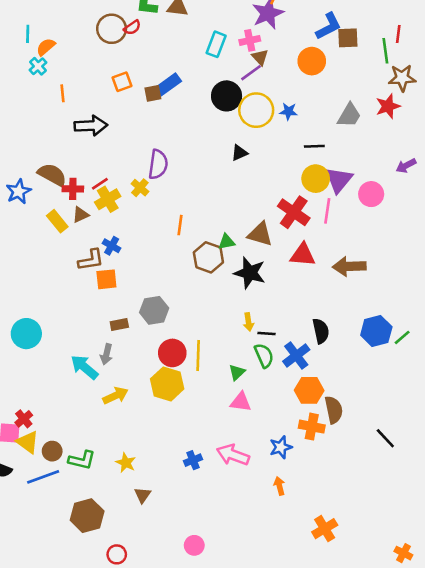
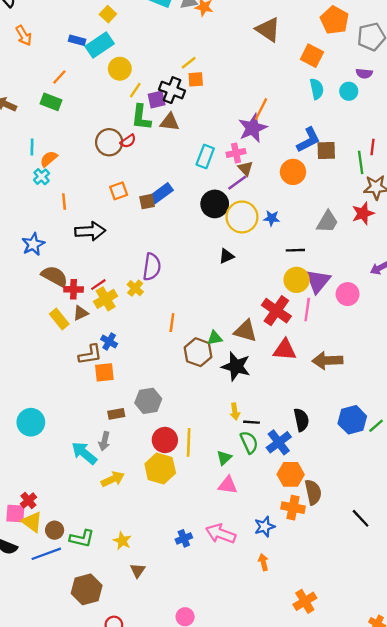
blue star: (19, 192) -> (33, 244), moved

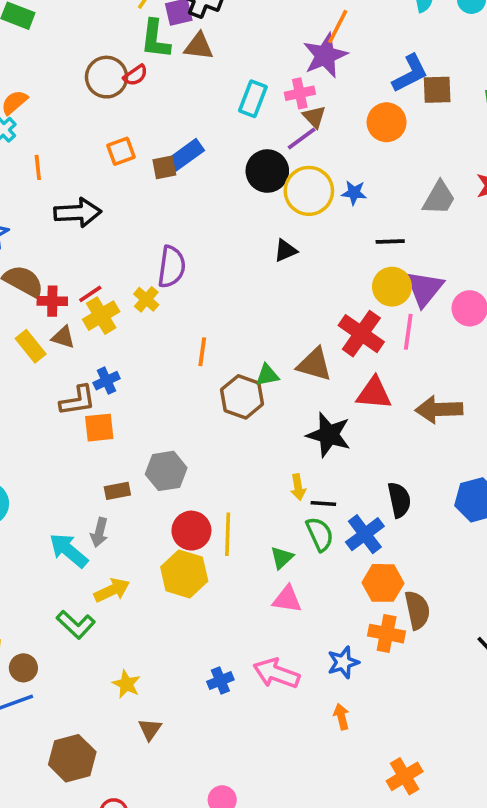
brown triangle: (81, 313) -> (63, 337), turned 42
blue cross: (109, 342) -> (107, 381), turned 35
black star: (236, 366) -> (329, 435), moved
green L-shape: (82, 538) -> (76, 625), moved, turned 30

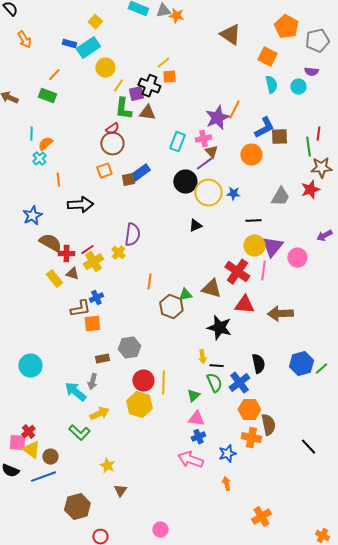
orange line: (338, 26) -> (234, 110), moved
brown circle: (107, 77) -> (112, 144), moved
blue cross: (220, 681) -> (198, 437), moved

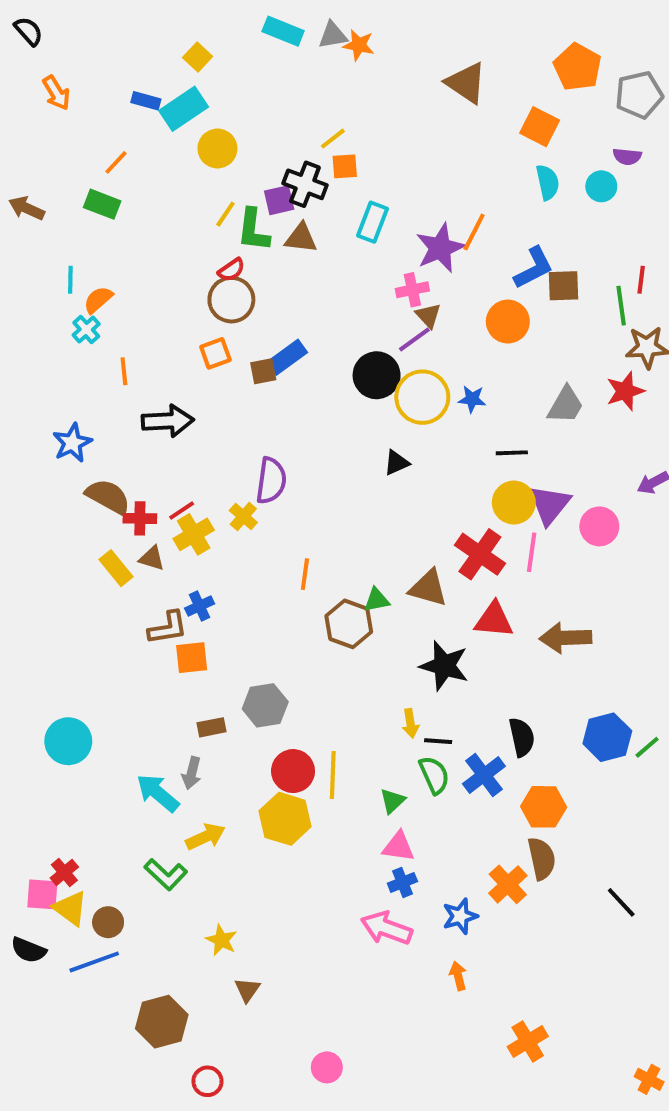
yellow line: (118, 86) -> (225, 214), moved
cyan rectangle: (177, 142) -> (373, 222), moved
orange hexagon: (249, 410) -> (544, 807), moved
orange cross: (251, 438) -> (508, 884), turned 36

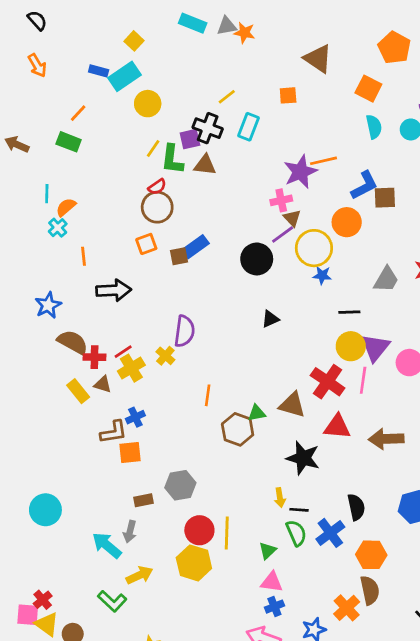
black semicircle: (29, 31) -> (37, 20), moved
orange square: (345, 166) -> (288, 95), moved
cyan rectangle: (373, 222) -> (249, 127), moved
orange line: (474, 232) -> (323, 161), turned 50
yellow circle: (422, 397) -> (314, 248), moved

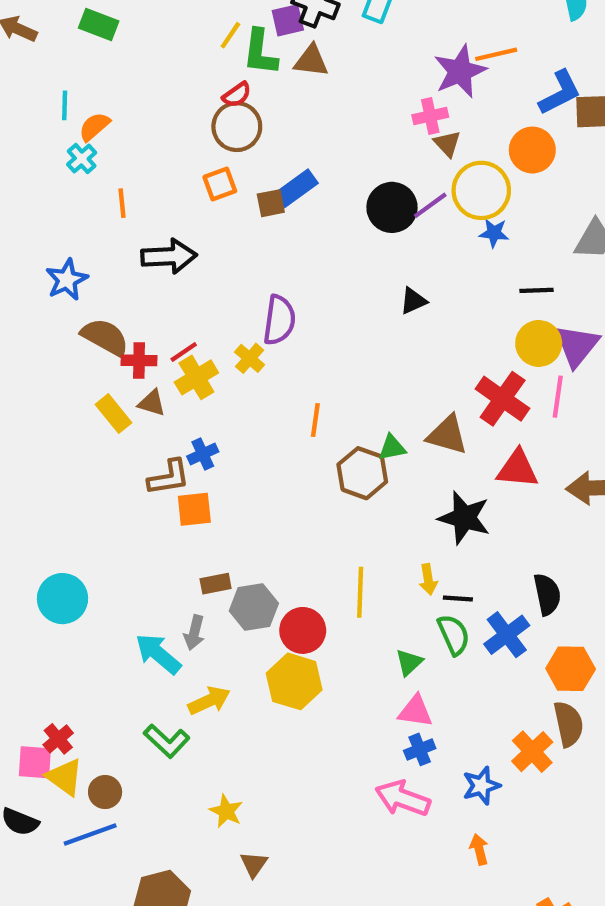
purple line: (283, 234) -> (430, 205), moved
gray hexagon: (180, 485) -> (254, 607), moved
yellow line: (227, 533) -> (360, 592), moved

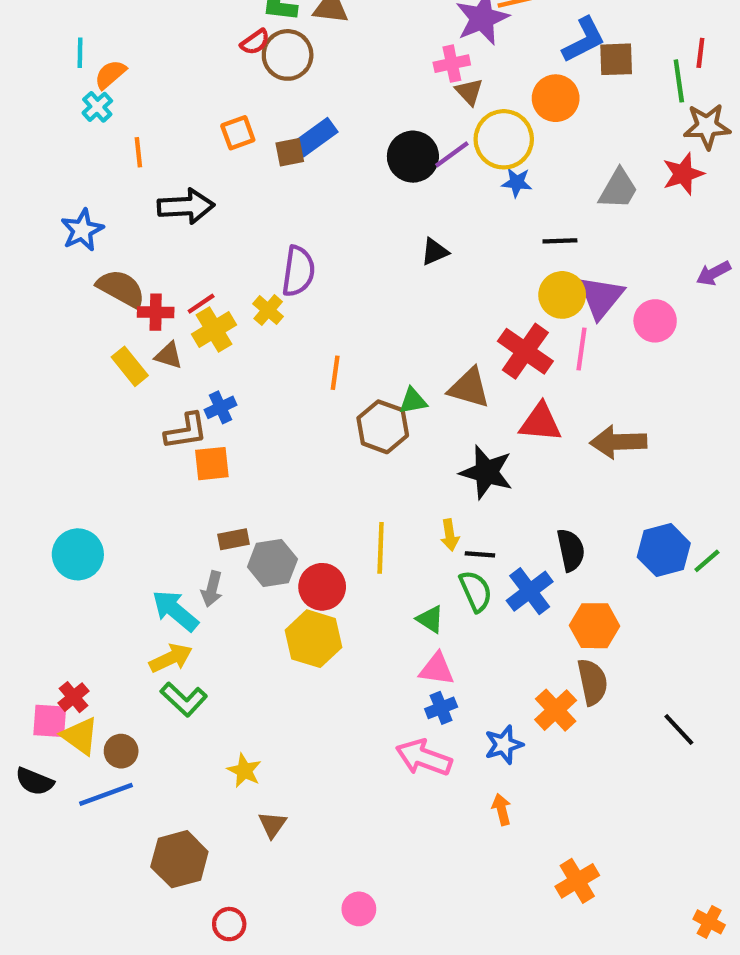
brown circle: (237, 127) -> (288, 55), moved
green triangle: (409, 662) -> (430, 619), turned -44
yellow arrow: (209, 701) -> (171, 658), moved

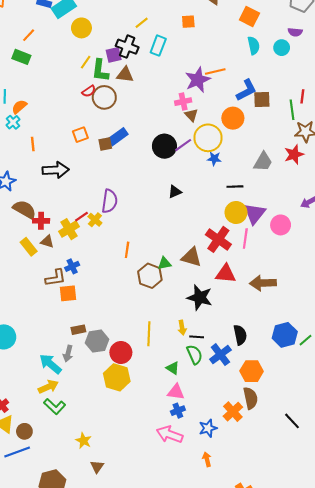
red line: (201, 304) -> (81, 217), moved

